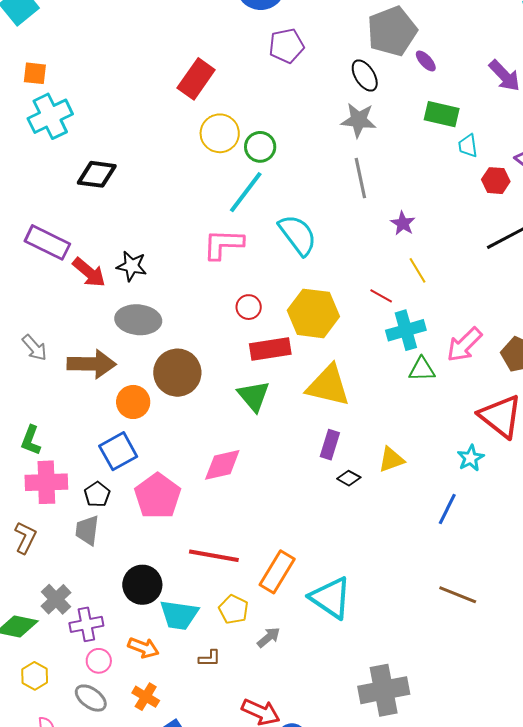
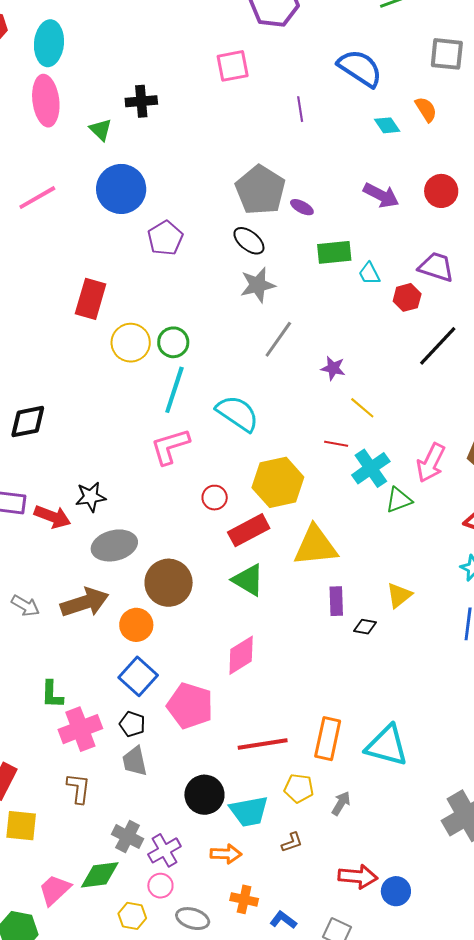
gray line: (360, 178) -> (278, 339), turned 66
pink circle: (99, 661) -> (160, 886), moved

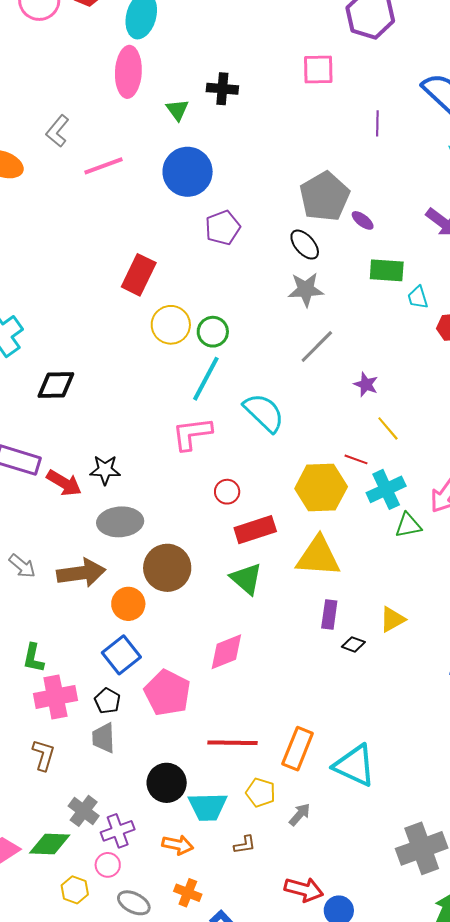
yellow hexagon: (278, 482) -> (321, 488), moved

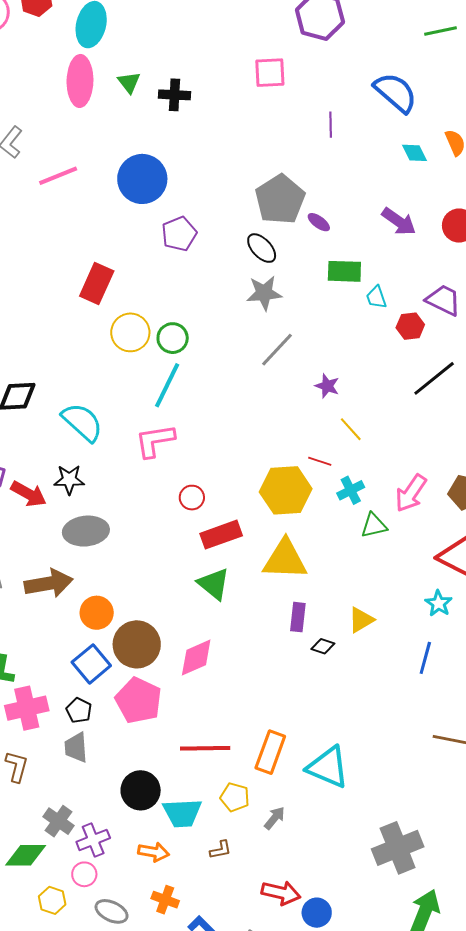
green triangle: (177, 110) -> (129, 82), moved
cyan semicircle: (264, 413) -> (82, 422), moved
cyan cross: (386, 489) -> (351, 490), size x0.7
brown circle: (167, 568) -> (137, 644), moved

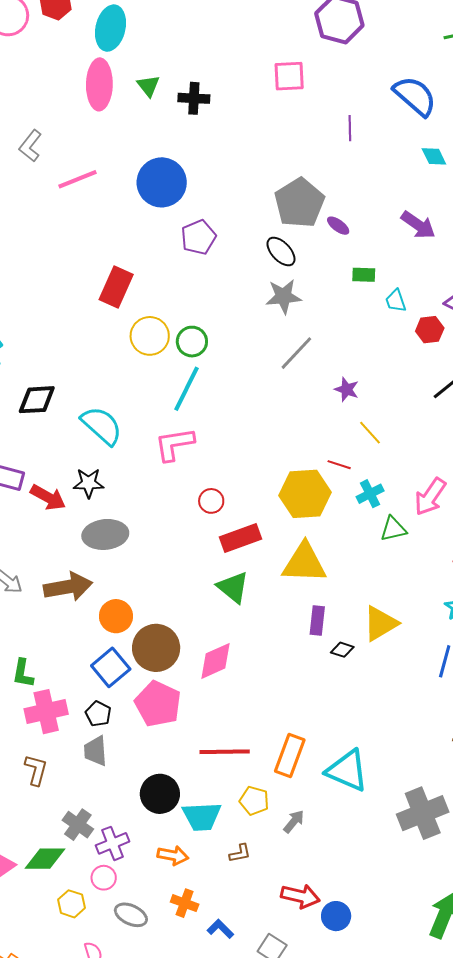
green rectangle: (344, 271) -> (364, 275), size x0.7
yellow triangle: (361, 620) -> (380, 623), size x1.4
gray cross: (398, 848) -> (423, 813), moved

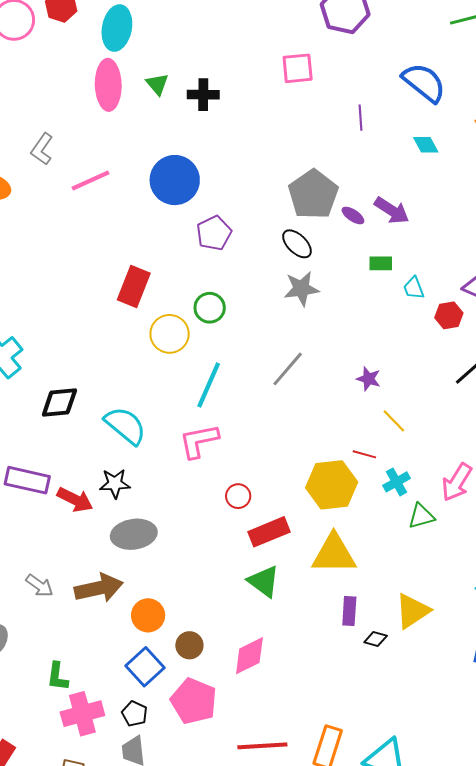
cyan diamond: (434, 156) -> (426, 145), moved
purple arrow: (418, 225) -> (392, 210), moved
green circle: (192, 342) -> (210, 308), moved
gray line: (296, 353) -> (288, 369), moved
brown circle: (156, 648) -> (189, 645), size x0.6

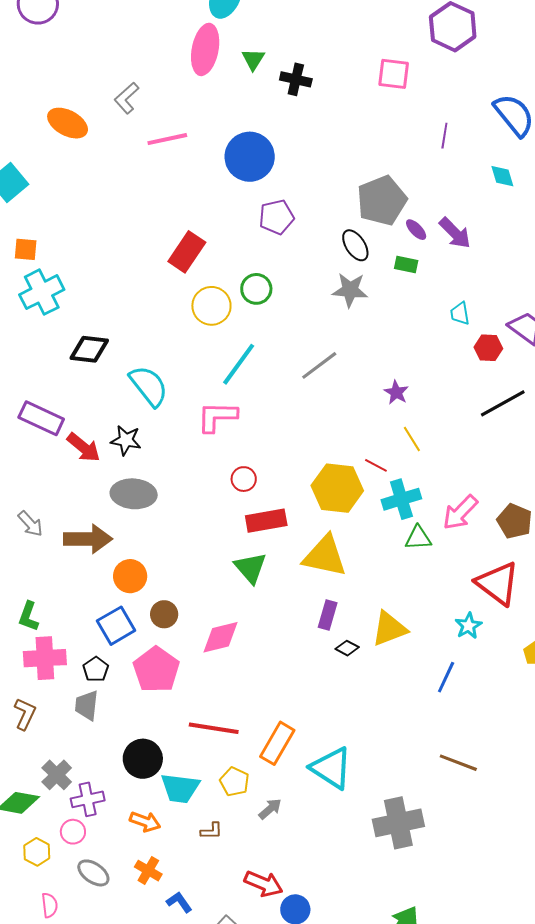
green rectangle: (381, 263) -> (406, 265), moved
cyan cross: (397, 482) -> (401, 499), size x1.4

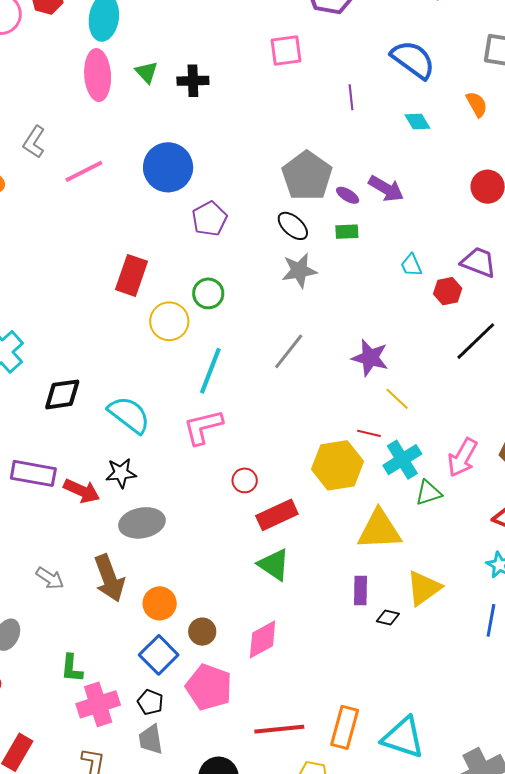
purple star: (396, 392) -> (370, 358), size x1.5
brown arrow: (88, 539) -> (109, 578), turned 84
yellow triangle: (325, 556) -> (379, 530), moved

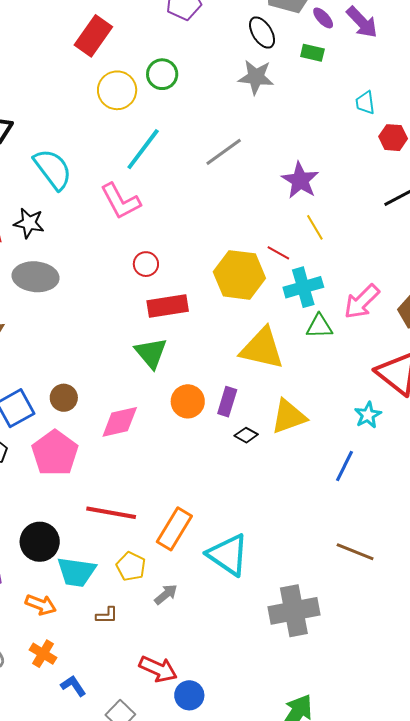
pink L-shape: (203, 427) -> (121, 201), turned -120
orange circle: (160, 603) -> (188, 401), moved

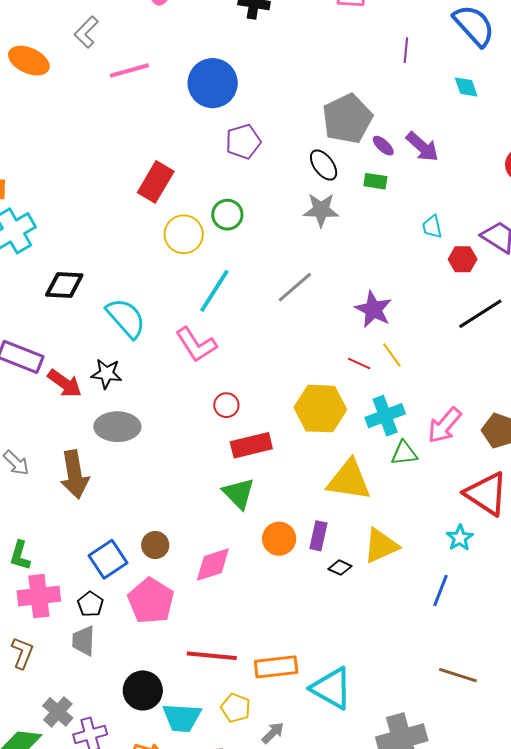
red line: (278, 253) -> (359, 363), moved
orange rectangle: (174, 529) -> (276, 667), turned 57

